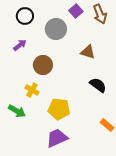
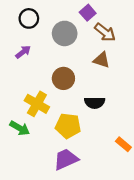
brown arrow: (100, 14) -> (105, 32), moved, turned -30
brown circle: (43, 65) -> (63, 78), moved
black semicircle: (98, 85) -> (95, 103), moved, turned 144
yellow cross: (32, 90) -> (37, 104), size x1.5

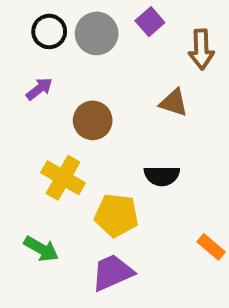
brown arrow: (105, 32) -> (201, 49), moved, turned 50
gray circle: (65, 33) -> (97, 33), moved
brown circle: (63, 78) -> (93, 120), moved
green arrow: (20, 128) -> (41, 249), moved

